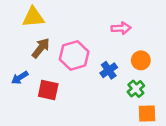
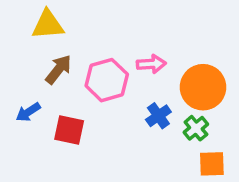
pink arrow: (121, 28) -> (151, 64), moved
orange circle: (141, 60) -> (203, 87), size x1.6
blue cross: (109, 70) -> (158, 116), moved

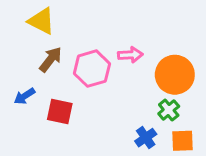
yellow triangle: (48, 25) -> (41, 21), turned 32
blue cross: (158, 116) -> (146, 138), moved

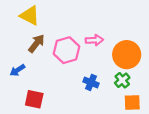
red square: (60, 112) -> (34, 99), moved
blue cross: (146, 138) -> (91, 82), moved, turned -32

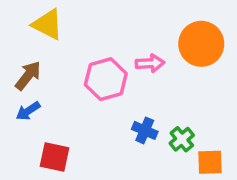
brown arrow: (36, 43) -> (28, 76), moved
orange circle: (127, 55) -> (201, 44), moved
green cross: (122, 80) -> (182, 139), moved

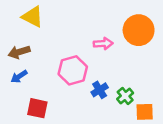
brown arrow: (28, 76) -> (19, 52), turned -145
pink hexagon: (106, 79) -> (73, 70), moved
blue cross: (145, 130) -> (100, 90), turned 35

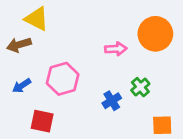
brown arrow: (19, 52) -> (19, 45), moved
pink hexagon: (73, 70) -> (63, 79), moved
green cross: (125, 96) -> (140, 87), moved

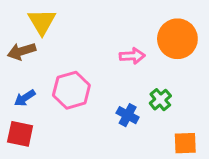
yellow triangle: (37, 19) -> (42, 22), turned 32
blue cross: (112, 101) -> (128, 115), turned -30
red square: (42, 121) -> (20, 134), moved

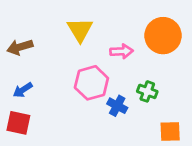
yellow triangle: (42, 22) -> (80, 30), moved
pink hexagon: (71, 90) -> (91, 83), moved
green cross: (160, 100) -> (147, 91), turned -30

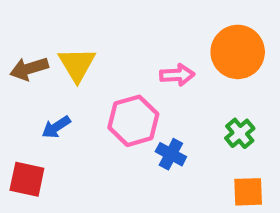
yellow triangle: (80, 30) -> (77, 64), moved
blue arrow: (23, 90) -> (56, 127), moved
green cross: (147, 91) -> (240, 133), moved, turned 30

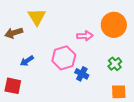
yellow triangle: (77, 64) -> (37, 17), moved

